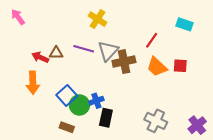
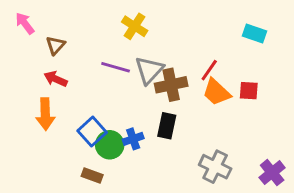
red line: (152, 40) -> (209, 70), moved
brown triangle: (56, 53) -> (56, 45), moved, turned -48
black rectangle: (106, 118) -> (167, 126), moved

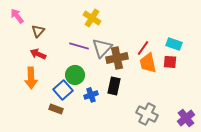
cyan rectangle: (255, 34) -> (174, 44), moved
orange trapezoid: (216, 92) -> (148, 63), turned 35
green circle: (110, 145) -> (75, 75), moved
brown rectangle: (92, 175) -> (56, 109), moved

